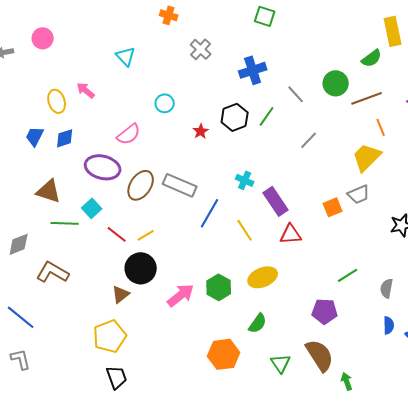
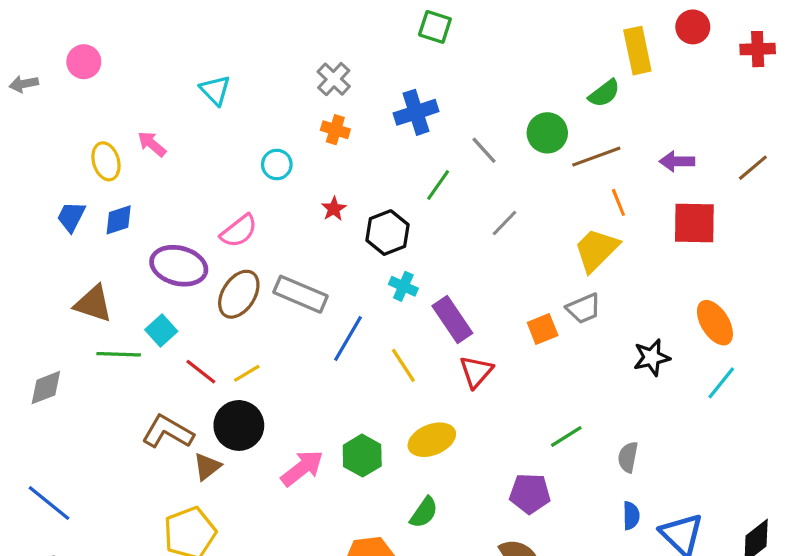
orange cross: (169, 15) -> (335, 130), moved
black hexagon: (235, 117) -> (388, 233), moved
pink semicircle: (129, 134) -> (239, 231), moved
red triangle: (291, 234) -> (476, 372), turned -45
brown L-shape: (53, 272) -> (168, 432), moved

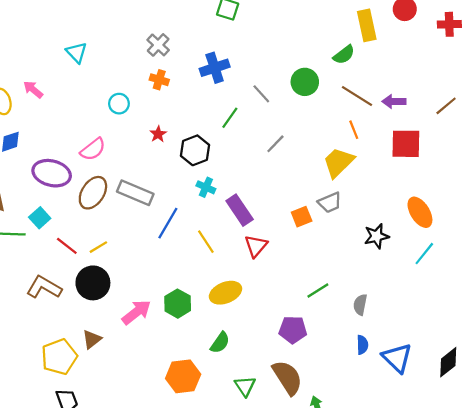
brown line: (596, 157) -> (357, 96), moved, turned 52
brown triangle: (207, 467) -> (92, 339), moved

